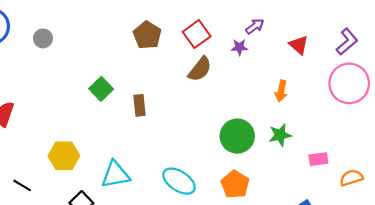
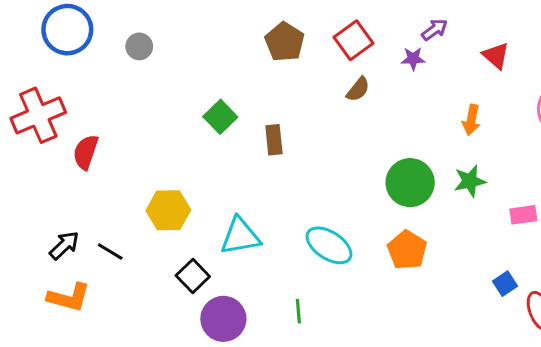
brown semicircle: (200, 69) -> (358, 89), size x0.7

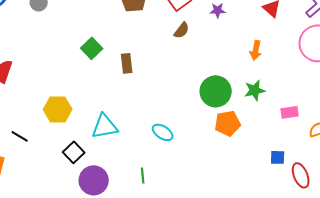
cyan ellipse: (329, 245) -> (163, 132), size x0.7
orange pentagon: (407, 250) -> (228, 123), moved, turned 30
blue square: (505, 284) -> (278, 157), turned 35

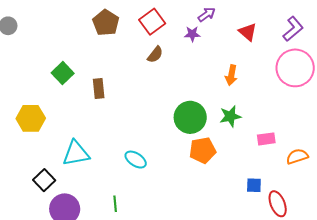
yellow hexagon: (58, 109) -> (31, 118), moved

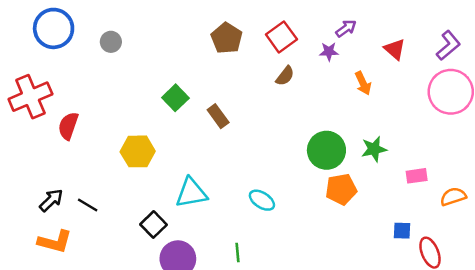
orange arrow: (231, 75) -> (363, 83), moved, turned -36
brown rectangle: (99, 89) -> (218, 116), turned -30

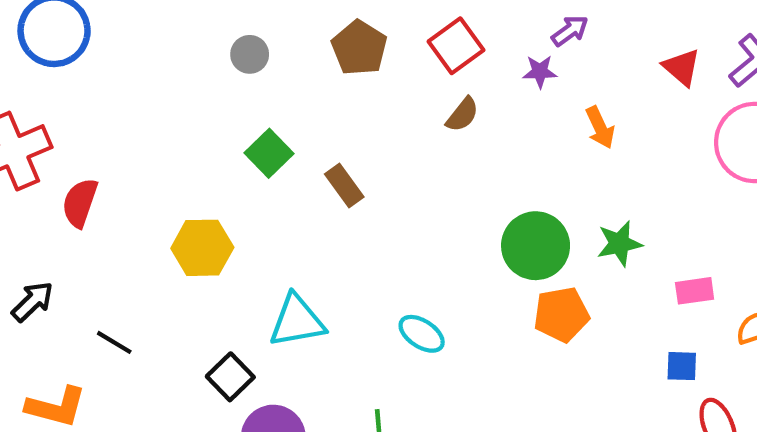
gray circle: (111, 42) -> (250, 54), moved
red triangle: (395, 49) -> (682, 67), moved
black arrow: (51, 200) -> (33, 302), moved
blue square: (402, 231) -> (682, 366), moved

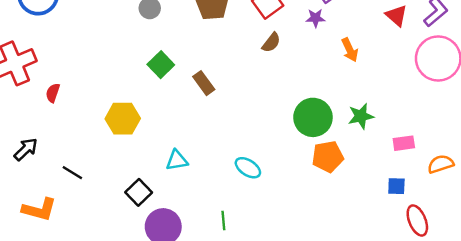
red semicircle: (80, 203) -> (53, 93), size x0.7
cyan triangle: (297, 321) -> (177, 160), size x0.7

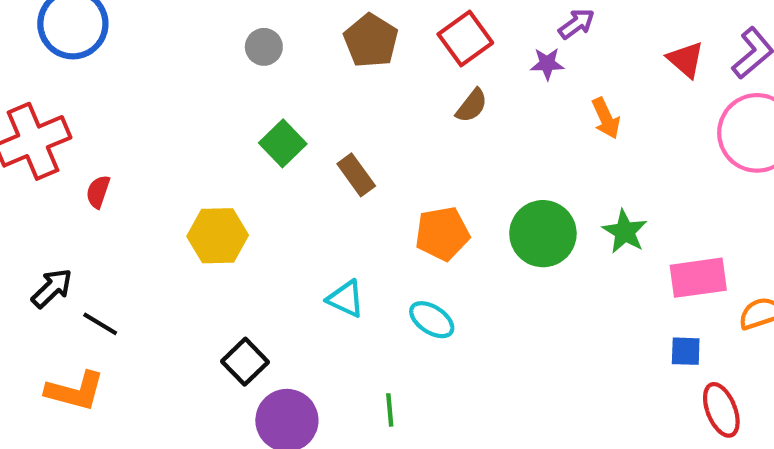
green star: (361, 116) -> (625, 232), turned -30
pink rectangle: (404, 143) -> (698, 278), size x1.5
orange pentagon: (328, 157) -> (442, 234), moved
cyan triangle: (177, 160) -> (346, 299), moved, turned 35
black line: (72, 173) -> (100, 324), moved

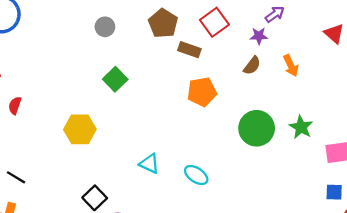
brown semicircle: (472, 106) -> (252, 66), moved
brown rectangle: (356, 175) -> (189, 50), moved, turned -35
orange pentagon: (442, 234) -> (202, 92), moved

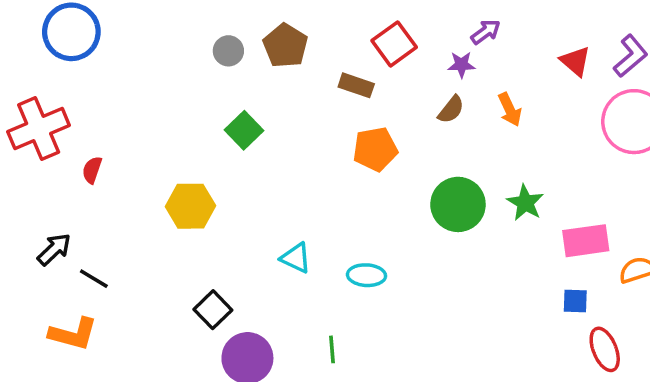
brown pentagon: (163, 23) -> (285, 46), moved
cyan ellipse: (196, 175) -> (367, 275), turned -30

